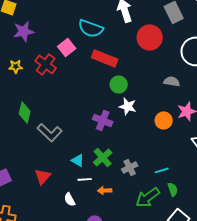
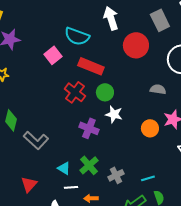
red cross: (46, 64) -> (75, 92), moved

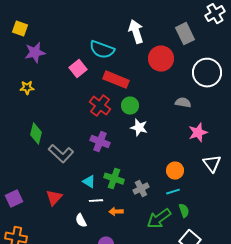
purple cross: (89, 128) -> (100, 142), moved
orange circle: (150, 128) -> (175, 171), moved
green cross: (89, 165) -> (114, 179), turned -30

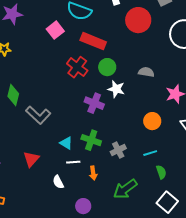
gray semicircle: (183, 103) -> (146, 72), moved
purple cross: (100, 142) -> (94, 103), moved
orange circle: (175, 171) -> (152, 121), moved
orange arrow: (116, 212) -> (93, 173), turned -96
green arrow: (159, 219) -> (125, 189), moved

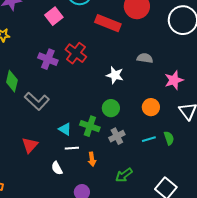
red rectangle: (93, 41) -> (108, 23), moved
green circle: (107, 67) -> (111, 108), moved
purple cross: (94, 103) -> (48, 59), moved
green semicircle: (161, 172) -> (169, 138), moved
green arrow: (125, 189) -> (124, 175), size x0.7

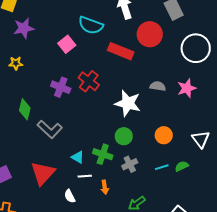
white star: (115, 75) -> (128, 103), size x1.5
pink star: (174, 80) -> (187, 88), moved
green semicircle: (169, 138) -> (182, 166), turned -96
red triangle: (30, 145) -> (43, 173), size x1.5

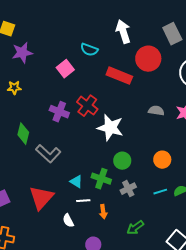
cyan semicircle: (91, 25) -> (89, 50), size x0.7
white star: (128, 103) -> (110, 128), moved

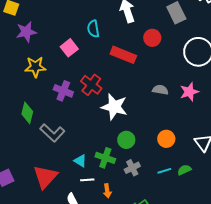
cyan semicircle: (89, 50) -> (93, 29), turned 60
red circle: (148, 59) -> (152, 38), size x0.7
yellow star: (14, 88) -> (35, 67), moved, size x1.5

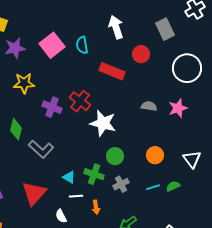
pink square: (69, 48) -> (52, 45), moved, size x1.4

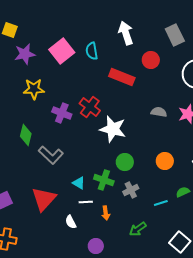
cyan line: (153, 187) -> (161, 203), moved

